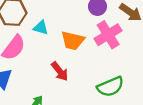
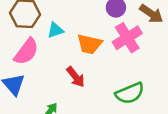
cyan triangle: (41, 28) -> (55, 30), turned -35

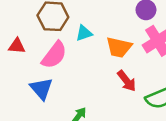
red arrow: (76, 77) -> (127, 81), moved

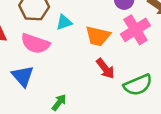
pink semicircle: (54, 55) -> (35, 44), turned 72

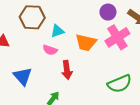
pink semicircle: (35, 44) -> (50, 50), moved, size x0.6
red arrow: (105, 69) -> (67, 70), moved, turned 30

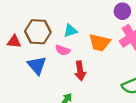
brown hexagon: (32, 17) -> (38, 32), moved
blue triangle: (23, 76) -> (37, 65), moved

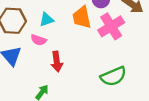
orange trapezoid: (100, 43) -> (82, 17), moved, turned 65

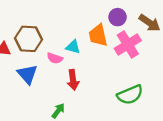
cyan triangle: (47, 20) -> (73, 47), moved, turned 35

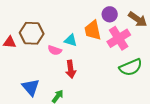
blue triangle: (27, 74) -> (31, 87), moved
green semicircle: (130, 95) -> (131, 67), moved

